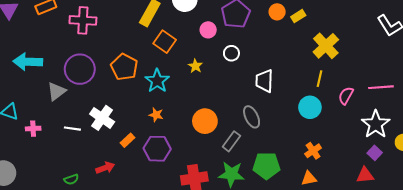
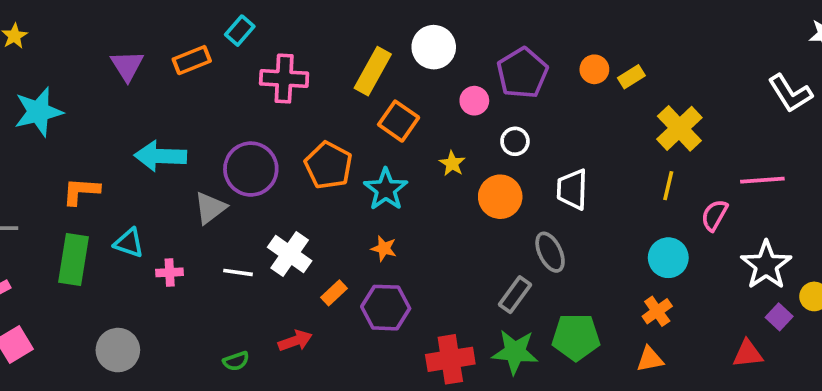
pink cross: (83, 20) -> (284, 79), moved
pink line: (381, 87) -> (762, 180), moved
cyan circle: (310, 107) -> (668, 258), moved
orange circle: (205, 121) -> (500, 197), moved
purple square: (375, 153) -> (779, 317), moved

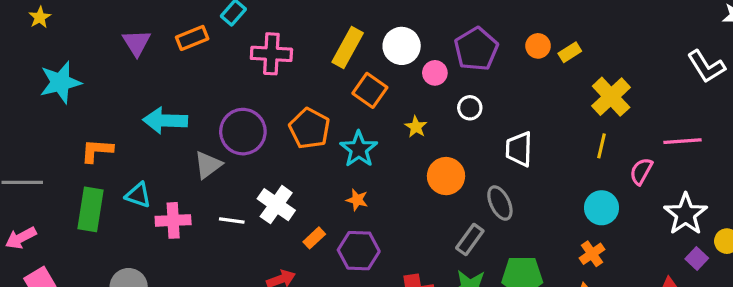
white circle: (434, 47) -> (402, 46), moved
orange circle: (500, 197) -> (446, 176), moved
pink cross: (170, 272) -> (173, 220), size x1.5

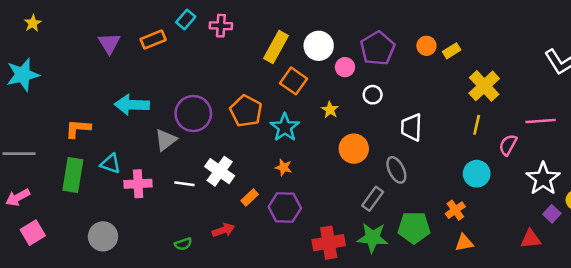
pink cross: (271, 54) -> (221, 26), moved, size x0.7
cyan star: (60, 82) -> (23, 75), moved
orange cross: (592, 254) -> (455, 210), moved

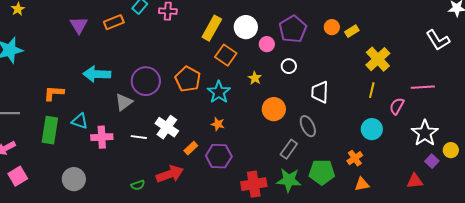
red arrow: (223, 230) -> (170, 174), size x1.5

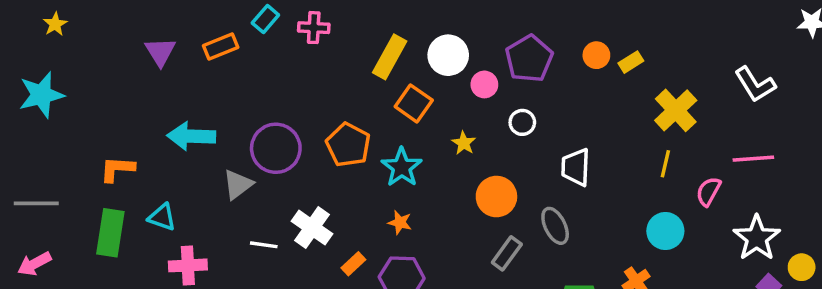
white L-shape: (438, 40) -> (755, 84), moved
pink cross: (102, 137) -> (188, 265), moved
gray rectangle: (289, 149) -> (507, 253), moved

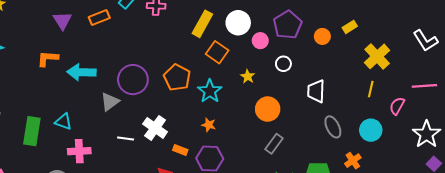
orange circle: (596, 55) -> (322, 36), moved
orange L-shape: (117, 169) -> (48, 59), moved
gray ellipse: (555, 226) -> (333, 127), moved
orange rectangle: (353, 264) -> (180, 150), turned 64

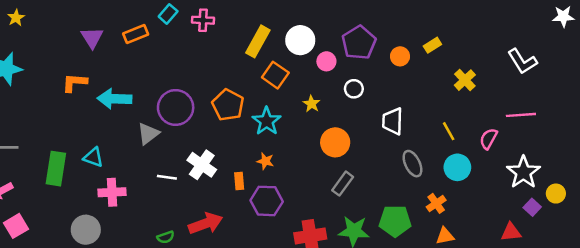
yellow cross: (377, 56) -> (465, 80), size x0.7
yellow line: (371, 89) -> (449, 131), moved, turned -42
orange rectangle: (180, 150) -> (239, 181), moved, turned 64

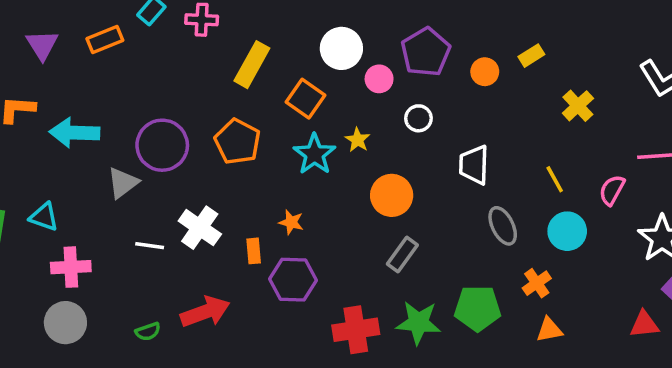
yellow rectangle: (258, 41) -> (252, 65), moved
cyan star: (267, 121) -> (315, 154), moved
gray circle: (86, 230) -> (65, 323), moved

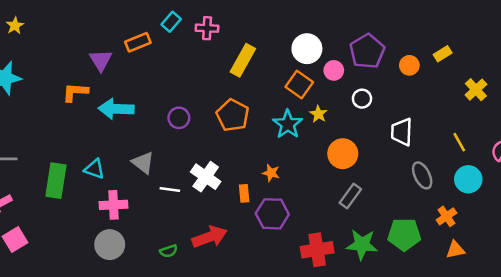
purple triangle: (42, 45) -> (101, 60), moved
orange square: (306, 99) -> (299, 85), moved
purple circle: (162, 145) -> (179, 118), size x0.6
gray triangle: (123, 183) -> (143, 163), moved, turned -45

